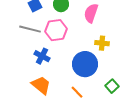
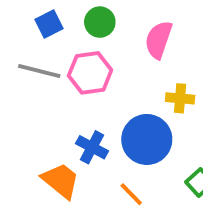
blue cross: (42, 56) -> (92, 147), moved

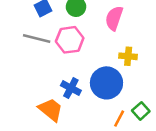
orange line: (131, 194) -> (119, 119), moved, turned 72

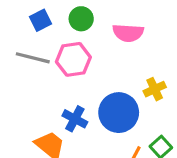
pink semicircle: (114, 18) -> (128, 33), turned -105
yellow cross: (128, 56) -> (155, 89), moved, turned -30

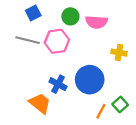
green circle: (81, 19) -> (70, 16), moved
yellow cross: (155, 89) -> (119, 53), moved, turned 35

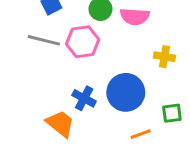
green square: (120, 104) -> (172, 113), moved, turned 35
orange line: (101, 111) -> (141, 134), turned 42

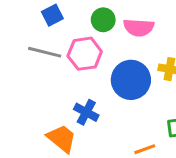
blue circle: (126, 92) -> (131, 80), moved

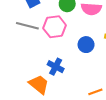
blue circle: (131, 80) -> (86, 45), size x0.6

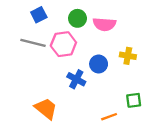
blue cross: (56, 67) -> (76, 79), moved

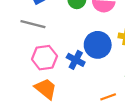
pink hexagon: (63, 44) -> (44, 58), moved
blue circle: (99, 64) -> (98, 45), size x1.5

